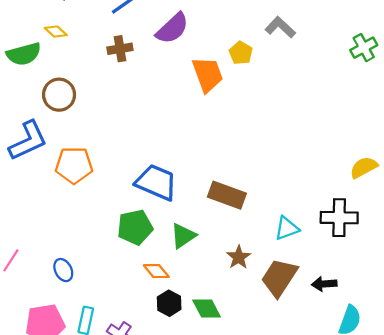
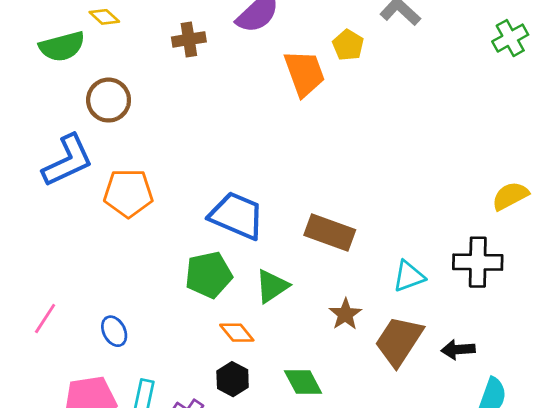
black hexagon: (169, 303) -> (233, 379), moved

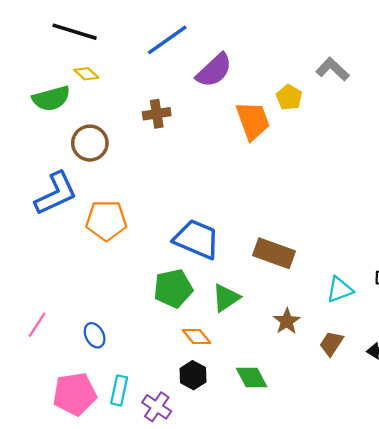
brown cross: (189, 39) -> (157, 114), moved
brown trapezoid: (399, 341) -> (331, 344), size x0.6

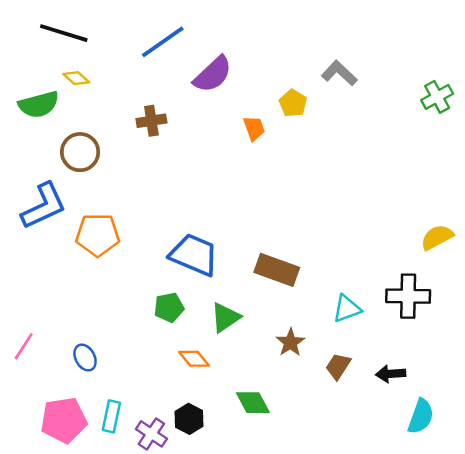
orange trapezoid: (253, 121) -> (254, 128), size x0.6
green pentagon: (173, 288) -> (169, 307), size x0.7
black hexagon: (193, 375) -> (189, 419), moved

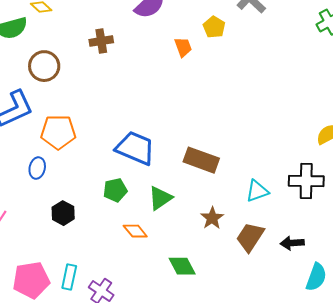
blue ellipse: (85, 357) -> (37, 168), moved, turned 40
brown trapezoid: (338, 366) -> (250, 237), size x1.4
black hexagon: (189, 419) -> (63, 213), moved

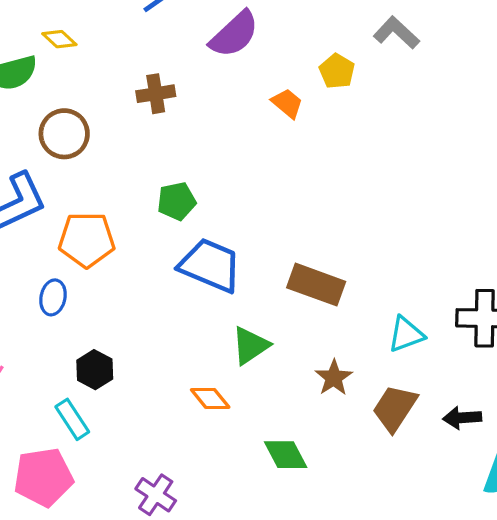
orange trapezoid: (183, 47) -> (287, 103), turned -30
green pentagon: (115, 190) -> (177, 201), moved
cyan rectangle: (69, 277) -> (72, 419), moved, turned -45

